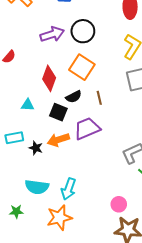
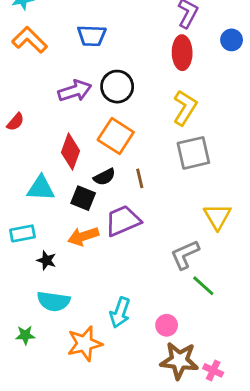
cyan triangle: (28, 105) -> (41, 188), size x1.5
black star: (36, 148) -> (46, 260), moved
cyan arrow: (69, 189) -> (120, 313), moved

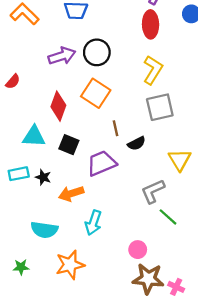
black semicircle: (104, 177) -> (137, 143), moved
orange arrow: (83, 236) -> (71, 194), moved
black star: (46, 260) -> (43, 177), moved
cyan arrow: (120, 313) -> (93, 223), moved
green star: (25, 335) -> (21, 267), moved

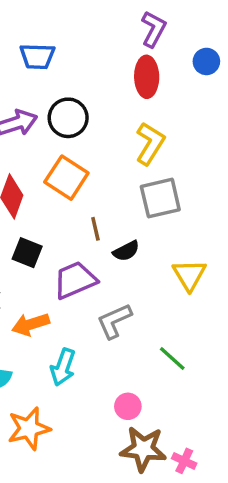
gray L-shape: (153, 191) -> (114, 321), moved

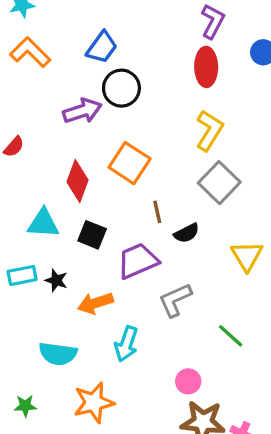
blue trapezoid: (37, 56) -> (102, 47), turned -56
black circle: (68, 118) -> (121, 88), moved
gray square: (160, 198) -> (219, 183), turned -33

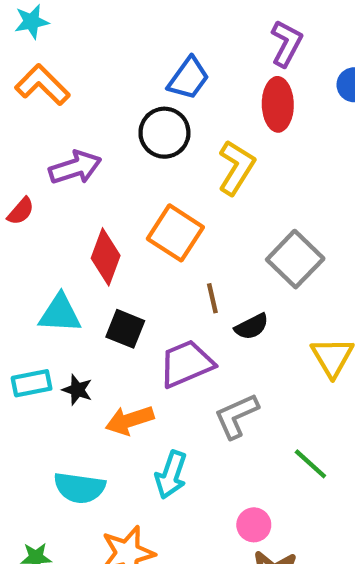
blue trapezoid: (102, 47) -> (188, 78), moved
purple arrow: (82, 111) -> (75, 168), moved
yellow L-shape: (209, 130) -> (236, 168), moved

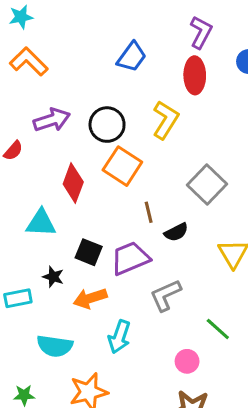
black circle: (164, 133) -> (107, 125), moved
black square: (125, 329) -> (89, 252), moved
cyan rectangle: (32, 383) -> (18, 298), moved
pink circle: (254, 525) -> (187, 361), moved

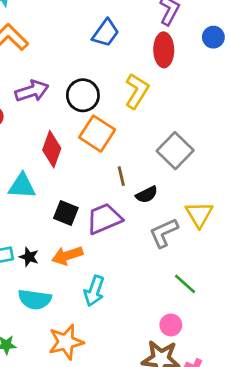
black star: (53, 277) -> (29, 257), moved
gray L-shape: (165, 295) -> (164, 233), moved
pink circle: (187, 361) -> (171, 325), moved

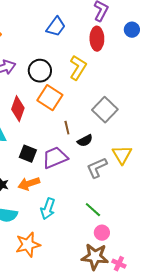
green line: (185, 284) -> (93, 210), moved

